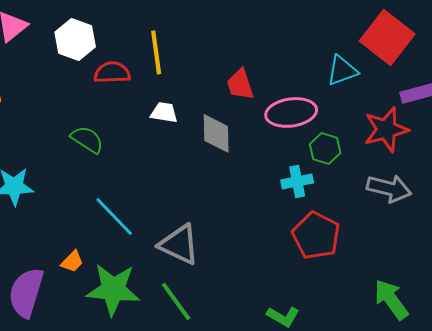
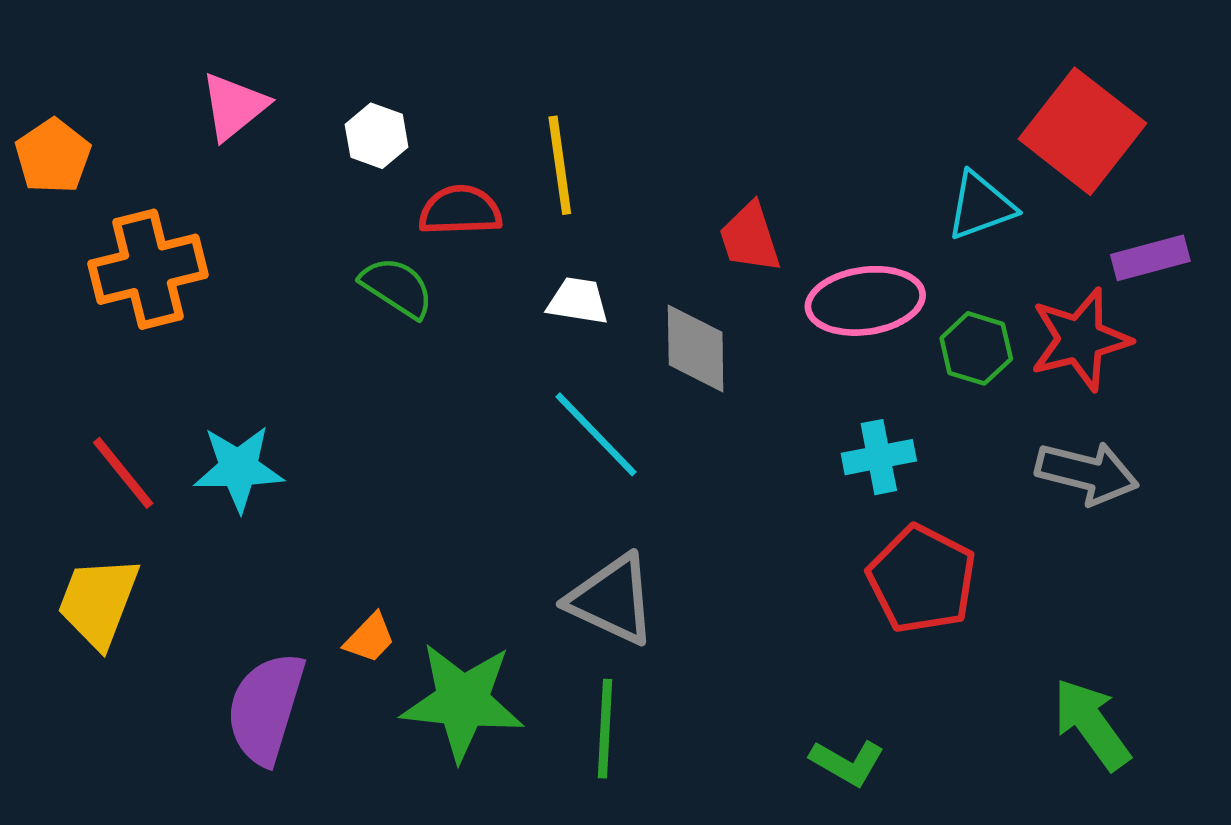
white hexagon: (75, 39) -> (377, 136), size x0.7
green semicircle: (87, 139) -> (397, 287), moved
green hexagon: (325, 148) -> (976, 348), moved
cyan line: (114, 216) -> (596, 434), moved
green line: (176, 301) -> (605, 729), turned 39

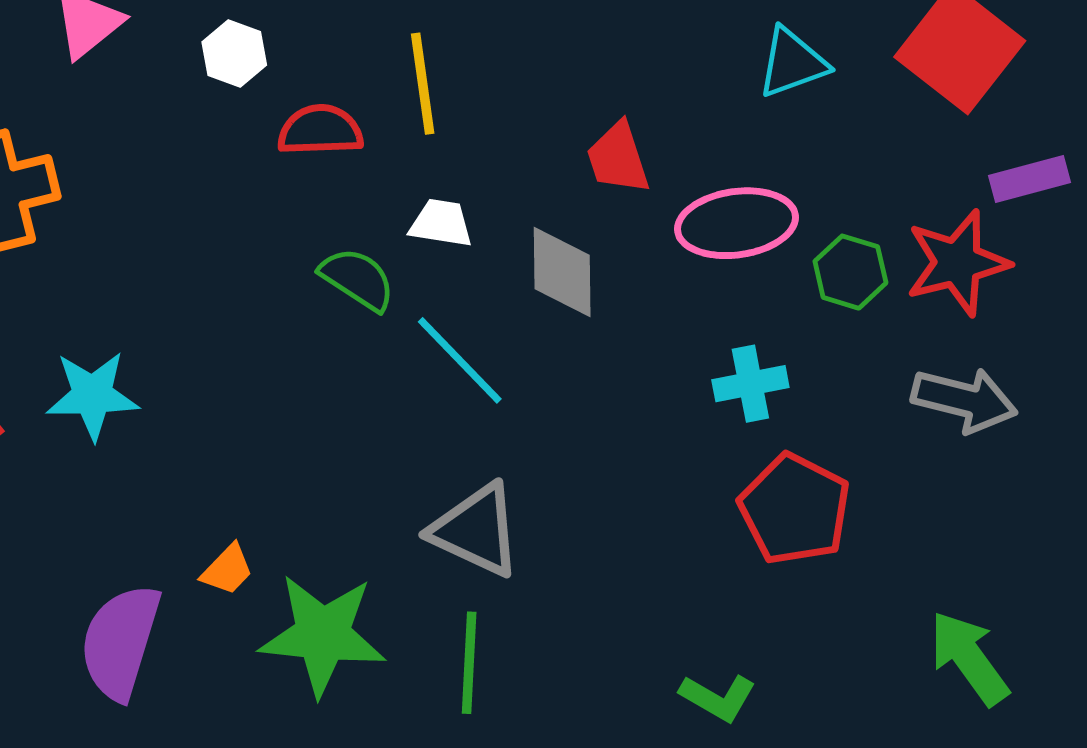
cyan triangle: (981, 206) -> (792, 63), moved
green semicircle: (397, 287) -> (357, 279), moved

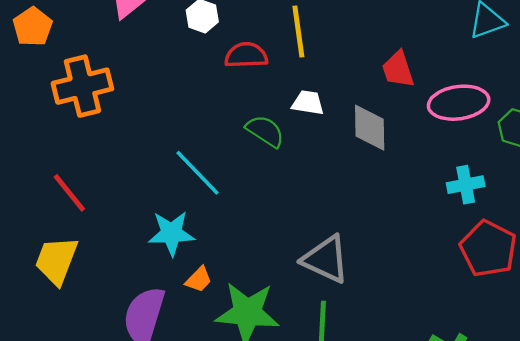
cyan line: (460, 360) -> (198, 173), moved
cyan star: (92, 395) -> (171, 233), moved

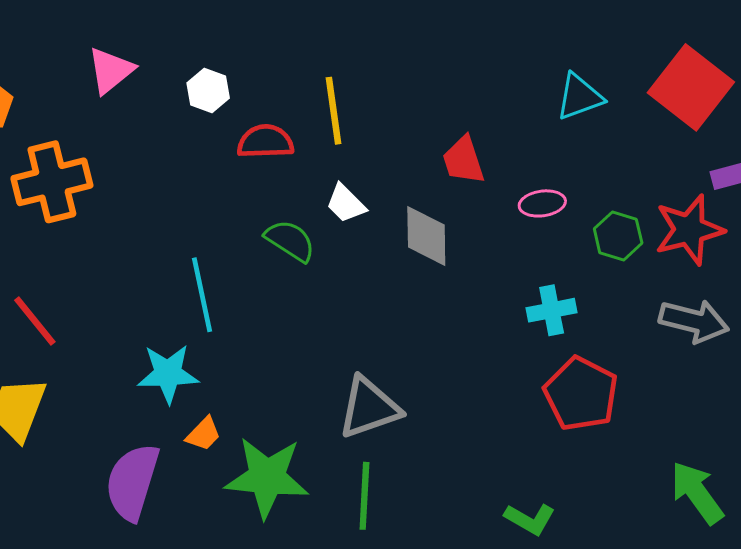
white trapezoid: (308, 103) -> (346, 203), turned -144
pink ellipse: (459, 103) -> (542, 203), size x0.6
cyan line: (198, 173) -> (202, 295), turned 32
gray triangle: (326, 259) -> (369, 408), turned -44

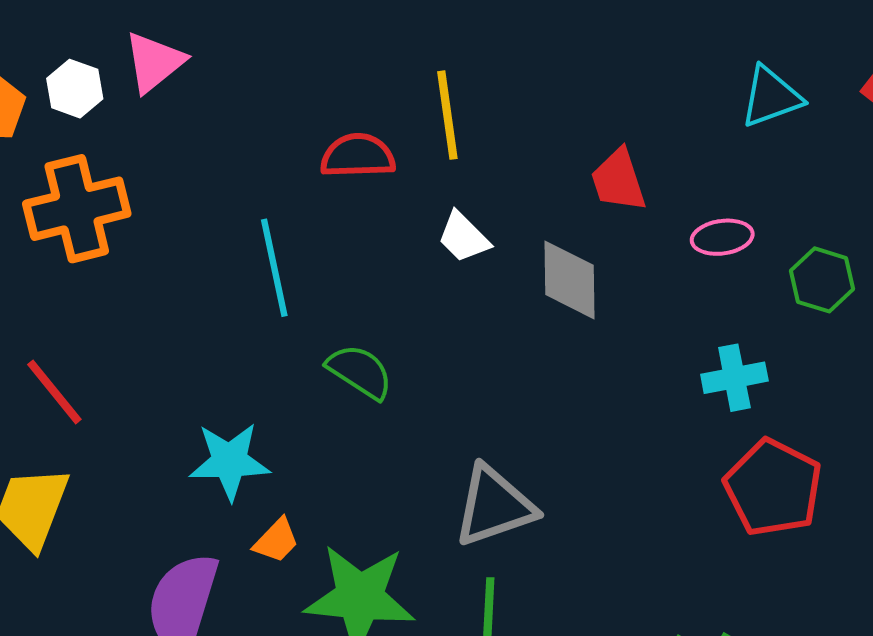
white hexagon: (208, 91) -> (75, 89), moved
green semicircle: (290, 241) -> (360, 372), moved
cyan line: (202, 295) -> (274, 268), moved

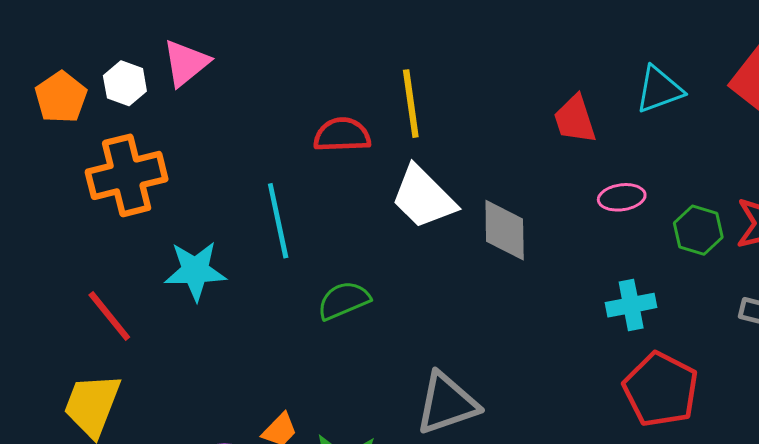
red trapezoid: (618, 180) -> (575, 119), moved
white trapezoid: (464, 237) -> (423, 197), size x1.6
green semicircle: (360, 372) -> (344, 300), turned -56
cyan star: (229, 461) -> (195, 271), moved

